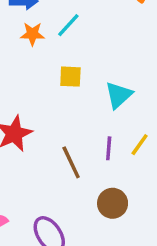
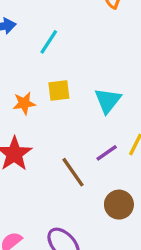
orange star: (32, 34) -> (24, 103), moved
purple line: (109, 148) -> (107, 153), turned 60

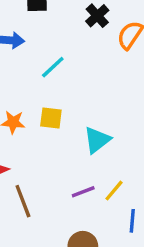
brown line: (73, 172) -> (23, 201), moved

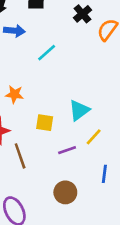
yellow square: (51, 118) -> (45, 123), moved
yellow line: (114, 191) -> (94, 137), moved

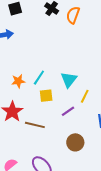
cyan line: (47, 53) -> (39, 78), moved
brown line: (20, 156) -> (35, 125), turned -42

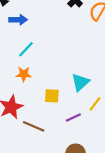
cyan line: (39, 78) -> (26, 49), moved

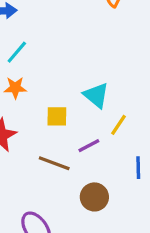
cyan triangle: (80, 82) -> (96, 95), turned -36
brown line: (34, 126) -> (54, 163), moved

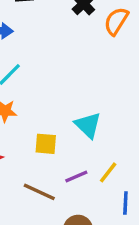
yellow line: (119, 125) -> (108, 172), moved

